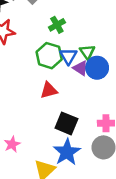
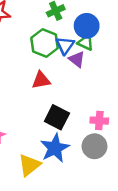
green triangle: (87, 52) -> (86, 43), turned -35
blue circle: (97, 68) -> (87, 26), moved

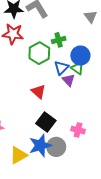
green hexagon: (45, 43) -> (39, 53), moved
red triangle: (41, 80) -> (38, 92), turned 42
gray circle: (94, 146) -> (56, 147), moved

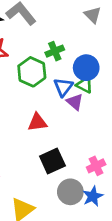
red triangle: (38, 92) -> (37, 122), turned -42
black square: (46, 122) -> (52, 161), turned 36
pink cross: (78, 130) -> (96, 166), turned -32
blue star: (40, 145) -> (93, 196), moved, size x0.7

